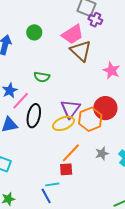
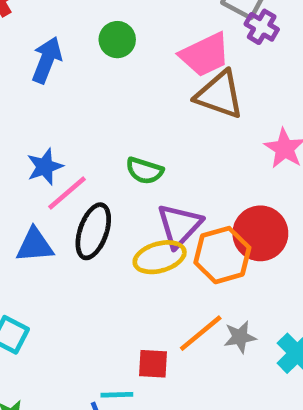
brown triangle: (81, 51) -> (219, 95), turned -30
green semicircle: (42, 77) -> (144, 171), moved
orange line: (71, 153) -> (201, 333), moved

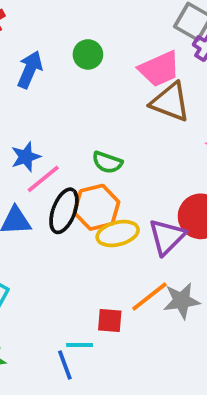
purple triangle: (179, 225) -> (167, 237), moved
orange hexagon: (222, 255) -> (97, 207), moved
gray star: (240, 337) -> (182, 301), size x1.4

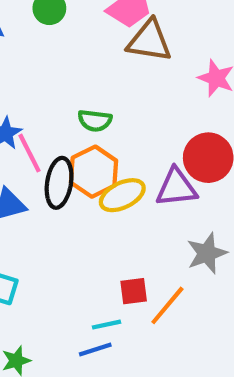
pink line: (43, 179) -> (29, 153), turned -66
purple triangle: (167, 237) -> (176, 188), turned 51
orange line: (149, 297) -> (167, 305), moved
blue line: (65, 365) -> (95, 350), turned -76

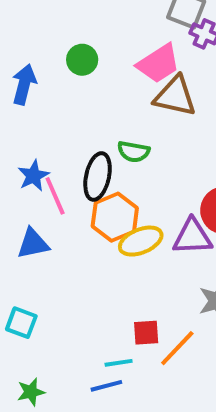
green semicircle: (95, 121) -> (134, 152), moved
black ellipse: (59, 183) -> (98, 176), moved

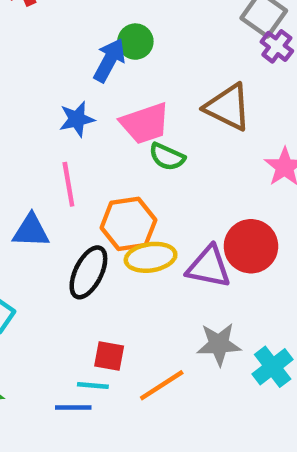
pink trapezoid: (158, 64) -> (145, 123), moved
blue arrow: (24, 84) -> (109, 60), moved
blue star: (33, 176) -> (77, 119), moved
black ellipse: (98, 176) -> (88, 272), moved
red square: (146, 333) -> (109, 356), moved

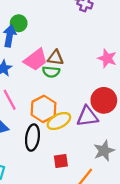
brown triangle: (228, 107) -> (56, 58), moved, size x0.7
red square: (109, 356) -> (61, 161), moved

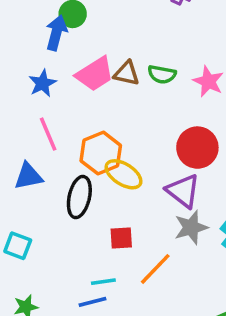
green semicircle: (51, 72) -> (162, 74), moved
purple triangle: (87, 116) -> (183, 191), moved, turned 40
yellow ellipse: (59, 121) -> (124, 174), turned 55

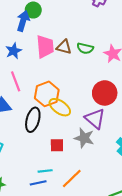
pink trapezoid: (95, 74) -> (45, 47), turned -65
gray star: (191, 227) -> (84, 138), moved, turned 30
orange line: (155, 269) -> (72, 178), moved

